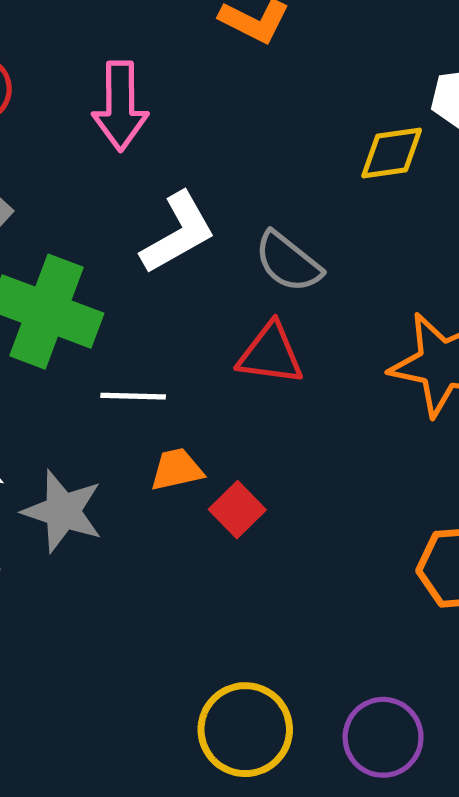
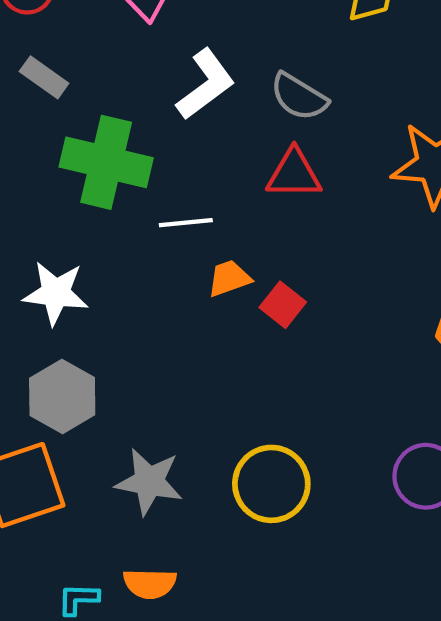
gray star: (63, 511) -> (149, 482), moved
yellow circle: (245, 730) -> (271, 484), moved

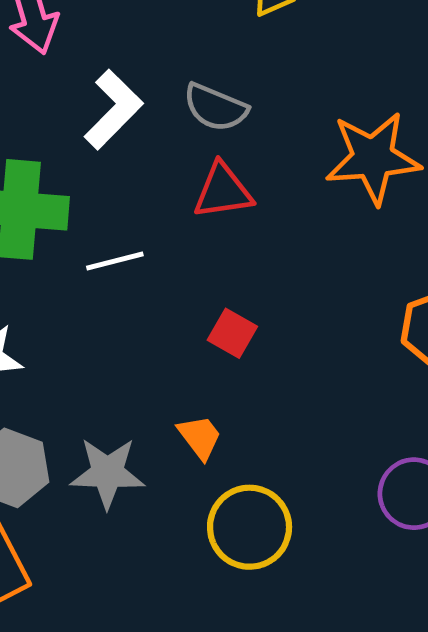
orange trapezoid: (229, 278) -> (200, 437), moved, turned 81
gray star: (149, 482) -> (107, 473), moved

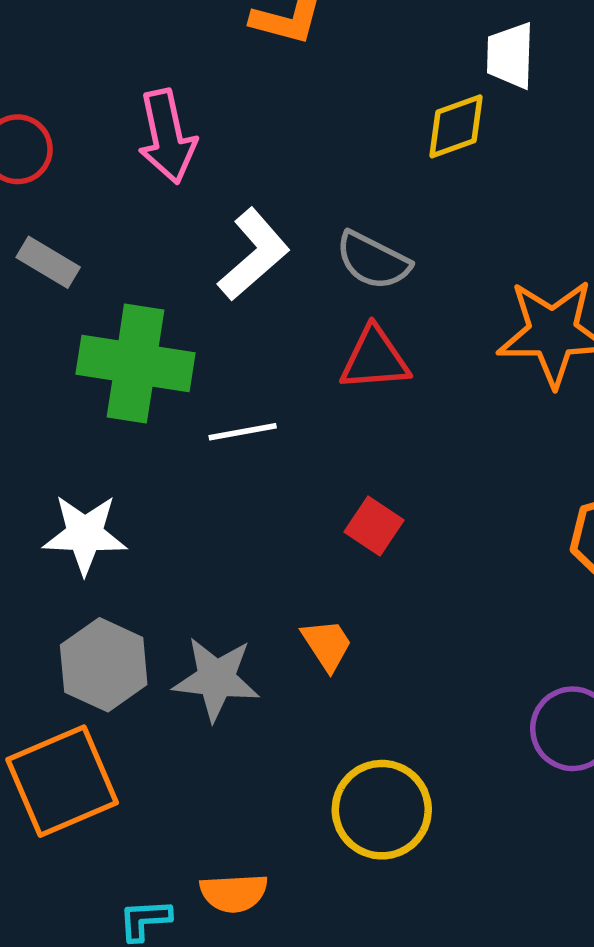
yellow circle: (250, 527) -> (382, 810), moved

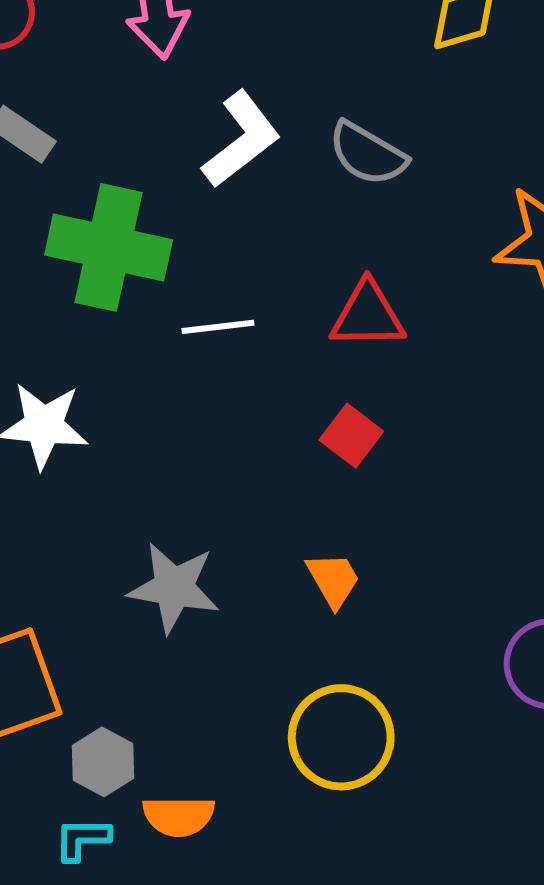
red triangle: (375, 359) -> (368, 315), moved
orange trapezoid: (327, 645) -> (333, 580), moved
gray hexagon: (104, 665) -> (103, 762), moved, size x0.7

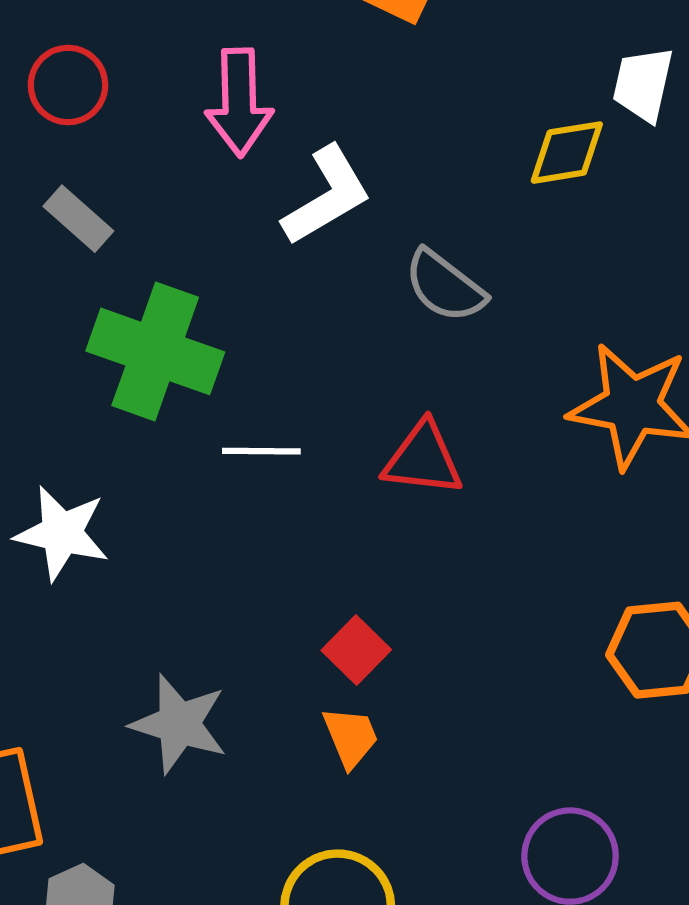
white L-shape: (241, 139) -> (327, 196), moved
red square: (351, 436) -> (356, 650), moved

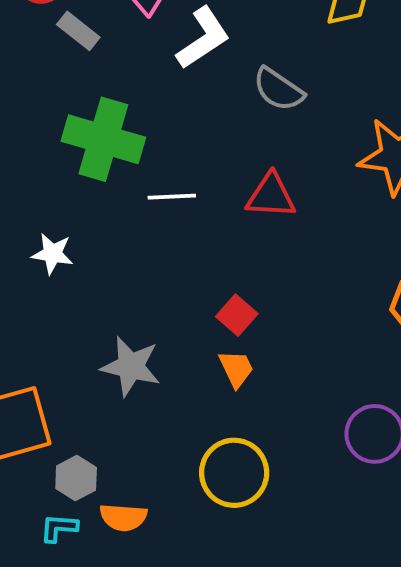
gray rectangle: (78, 219) -> (78, 31), moved
white star: (62, 533) -> (52, 254), size x0.7

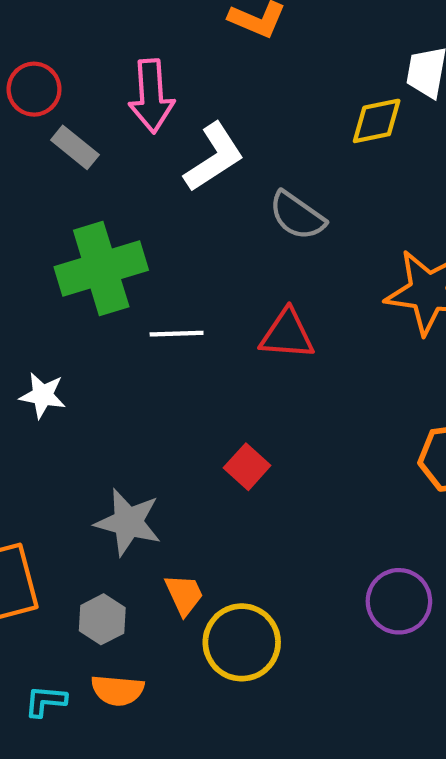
green cross: (103, 139) -> (101, 269), turned -34
orange trapezoid: (236, 369) -> (184, 595), moved
gray hexagon: (76, 478) -> (102, 619), moved

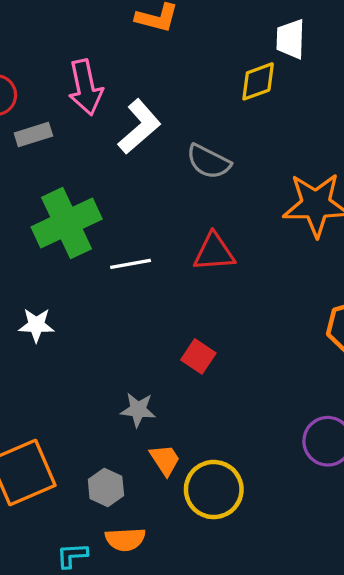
gray rectangle: (75, 147) -> (33, 134), turned -48
gray star: (128, 522) -> (138, 410), moved, size x0.7

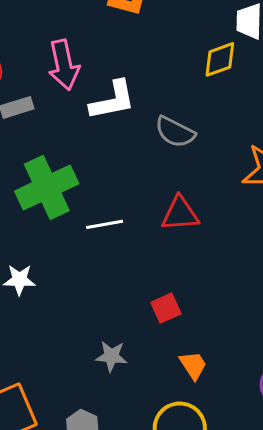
white L-shape: (139, 127) -> (113, 100), turned 30
red square: (198, 356) -> (166, 308), turned 32
orange trapezoid: (165, 460) -> (193, 365), moved

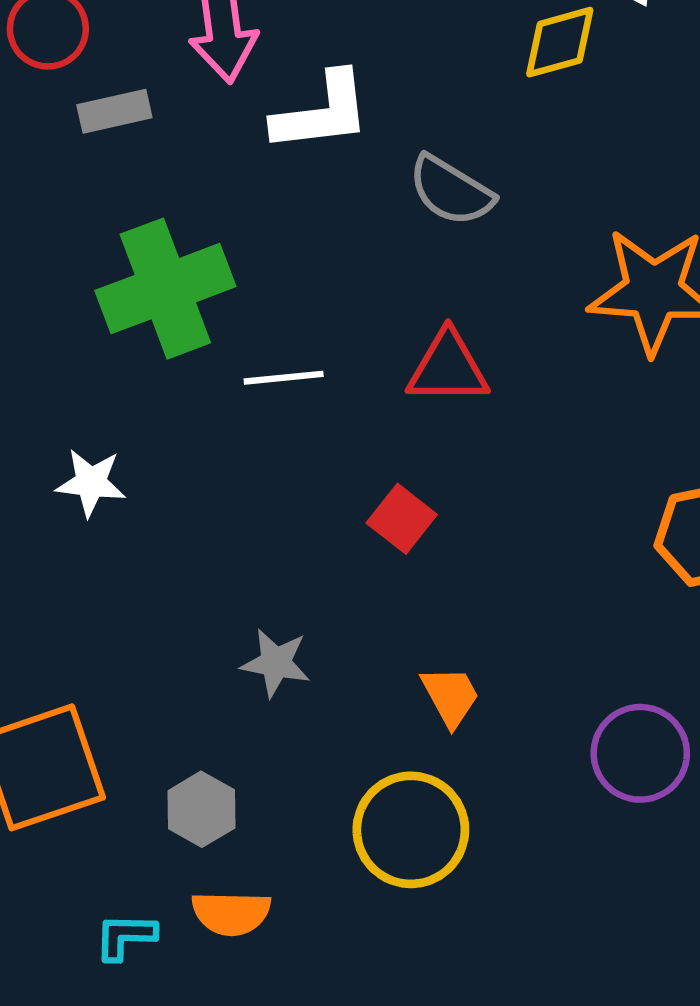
red square: (166, 308) -> (402, 519), moved, turned -32

